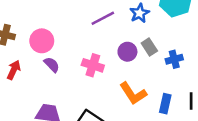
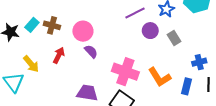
purple circle: (127, 52) -> (150, 31), moved
blue cross: (174, 59) -> (199, 62), moved
pink cross: (93, 65) -> (125, 72), moved, size x1.4

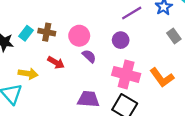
purple circle: (150, 31) -> (121, 40), moved
red arrow: (59, 55) -> (56, 63), turned 98
yellow arrow: (31, 64) -> (28, 74), turned -36

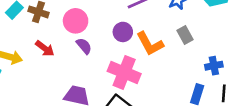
orange L-shape: (162, 78) -> (150, 44), moved

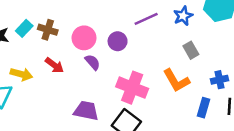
purple circle: (123, 32) -> (118, 41), moved
orange L-shape: (150, 44) -> (176, 81), moved

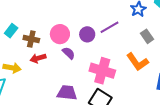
purple line: (146, 19) -> (109, 27), moved
brown cross: (48, 30) -> (31, 39), moved
red arrow: (54, 65) -> (38, 58), turned 133

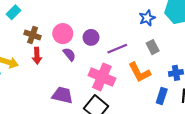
purple line: (109, 27) -> (117, 49), moved
cyan rectangle: (11, 31) -> (13, 12), moved
red arrow: (38, 58) -> (37, 56), turned -84

